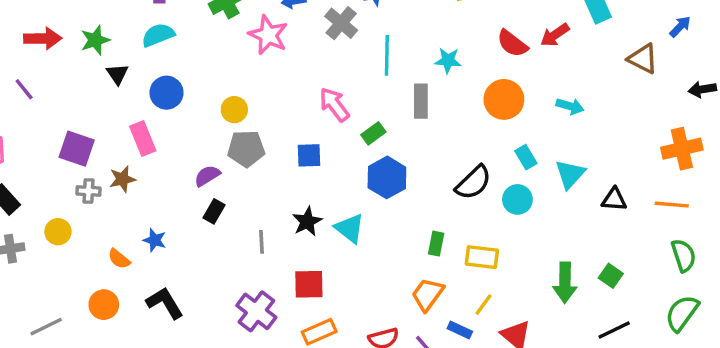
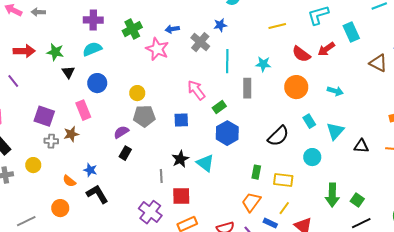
green star: (95, 40) -> (55, 52), turned 30
cyan circle: (517, 199) -> (312, 157), moved
gray line: (261, 242) -> (161, 176), moved
green square: (611, 276) -> (357, 200), moved
black L-shape: (165, 303) -> (97, 194), moved

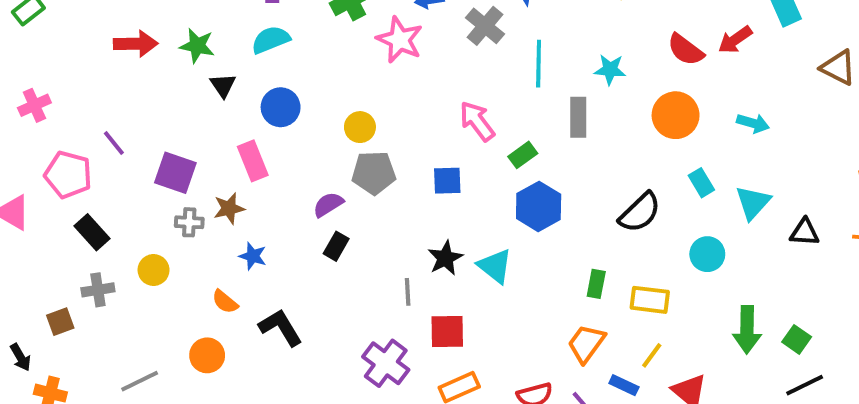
purple line: (13, 81) -> (114, 143), moved
blue star: (90, 170) -> (253, 256), moved

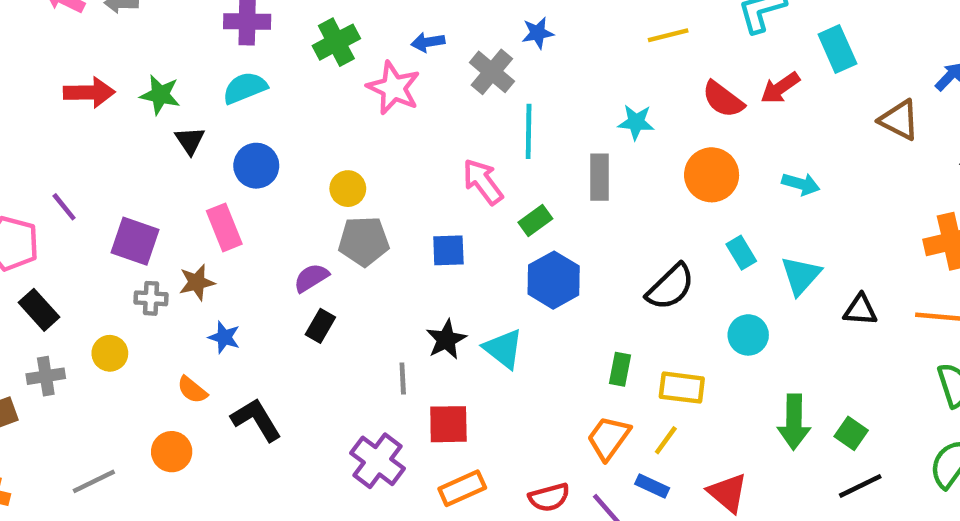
cyan line: (539, 64) -> (529, 131), moved
yellow line: (652, 355) -> (666, 440), moved

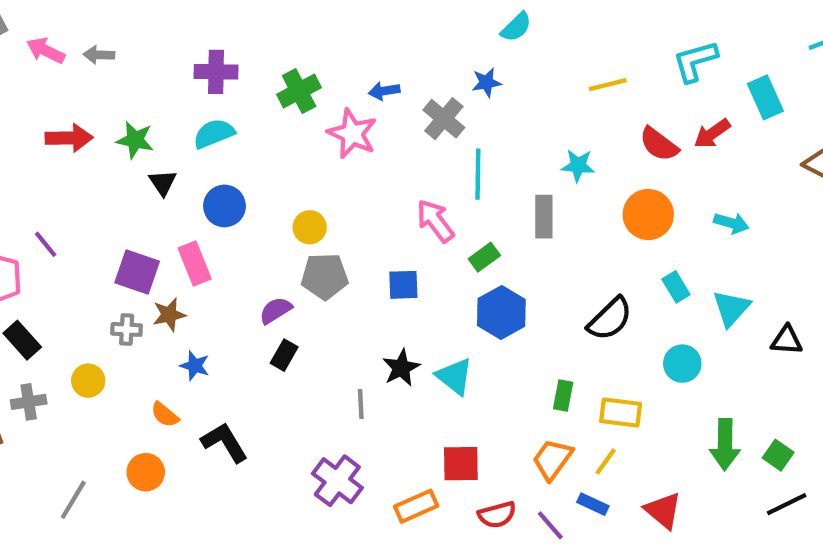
purple square: (135, 241) -> (137, 272), moved
red square: (448, 424) -> (461, 464), moved
gray line: (94, 481) -> (73, 500), turned -33

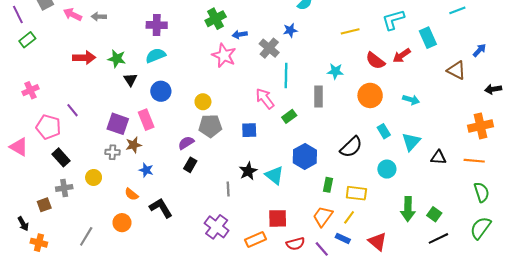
green cross: (299, 91) -> (216, 19), moved
blue hexagon: (501, 312) -> (305, 156), moved

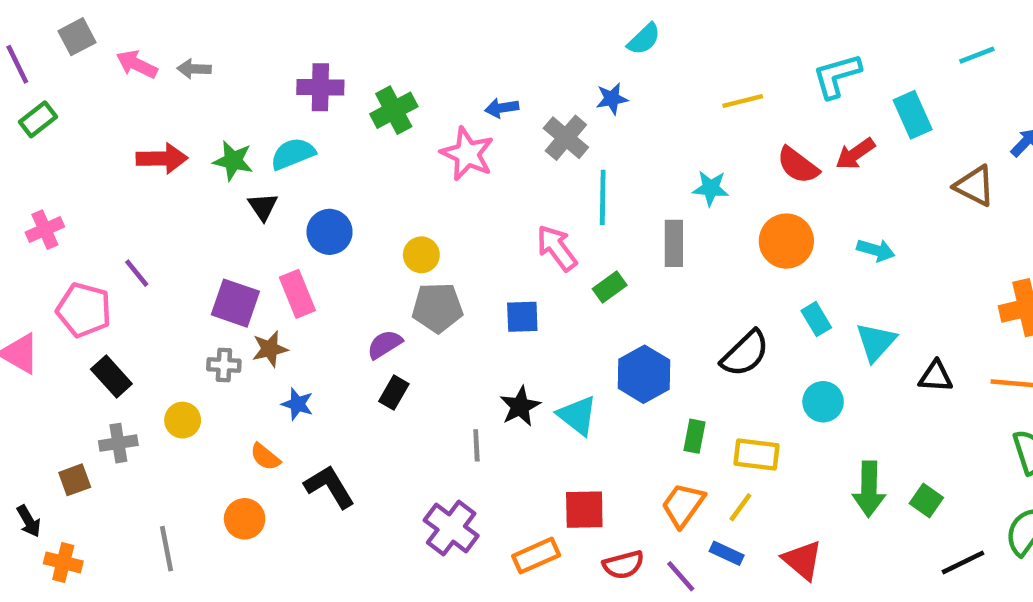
green cross: (216, 19) -> (394, 110), moved
cyan semicircle: (156, 55) -> (293, 154), moved
gray line: (86, 236) -> (167, 549), turned -42
black line: (438, 238) -> (963, 562), moved

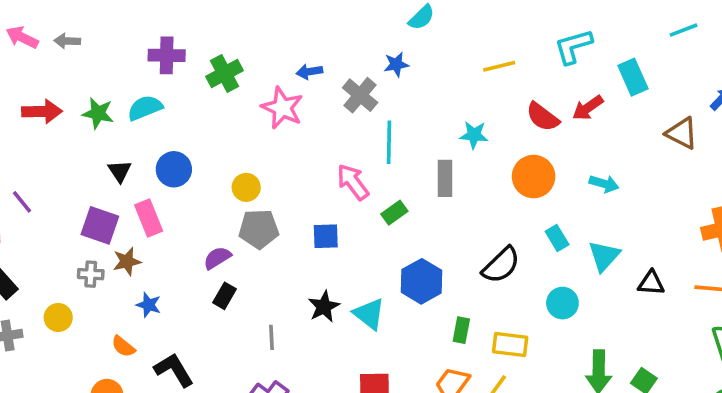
black triangle: (263, 207) -> (120, 171), moved
gray line: (476, 445) -> (271, 337), moved

